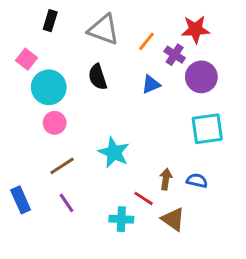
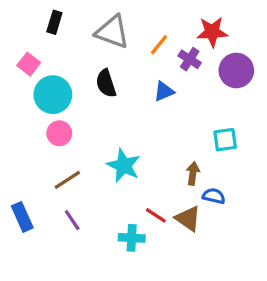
purple circle: (201, 77) -> (236, 70), moved
cyan square: (207, 129) -> (225, 140), size x0.7
brown arrow: (166, 179) -> (193, 173), moved
brown triangle: (173, 219) -> (188, 219), moved

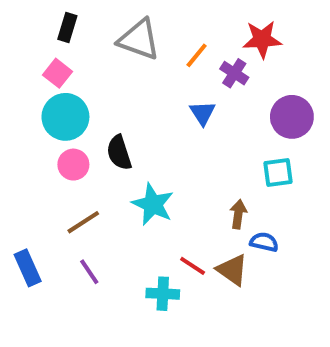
pink square: (29, 64) -> (57, 73), moved
purple circle: (236, 70) -> (292, 117), moved
black semicircle: (106, 83) -> (119, 153), moved
blue triangle: (164, 91) -> (203, 113), turned -40

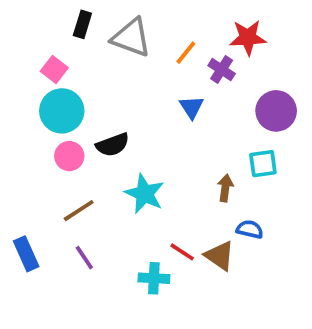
black rectangle: (67, 27) -> (82, 24), moved
black semicircle: (119, 153) -> (113, 145), turned -92
brown arrow: (238, 214) -> (225, 188), moved

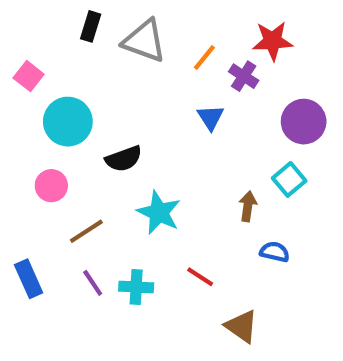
pink square: (54, 70) -> (29, 76), moved
pink circle: (69, 156) -> (51, 186), moved
cyan square: (263, 164) -> (289, 179), turned -32
brown triangle: (220, 256) -> (242, 326), moved
cyan cross: (154, 278) -> (136, 287), moved

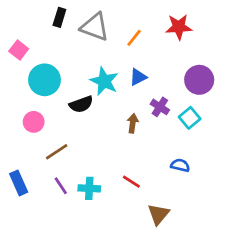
purple cross: (244, 76) -> (160, 107), moved
blue triangle: (211, 117) -> (138, 77), turned 36
brown arrow: (248, 206) -> (133, 123), moved
cyan star: (159, 213) -> (104, 81), moved
brown triangle: (242, 326) -> (158, 214), turned 35

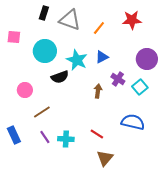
pink square: (19, 50) -> (14, 37), turned -32
cyan circle: (44, 80) -> (45, 51), moved
blue semicircle: (180, 165) -> (133, 122), size x1.6
brown triangle: (158, 214) -> (105, 158), moved

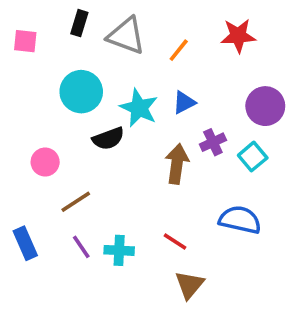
pink square: (14, 37) -> (25, 41), moved
purple cross: (118, 79) -> (213, 142), turned 32
brown arrow: (98, 91) -> (177, 164), size x1.5

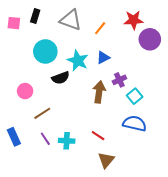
black rectangle: (79, 23) -> (35, 16), moved
purple circle: (265, 106) -> (150, 39), moved
cyan square: (253, 157) -> (135, 96), moved

